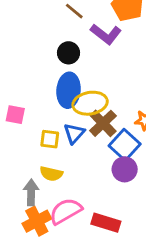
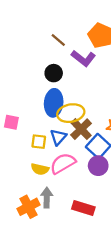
gray arrow: (31, 192) -> (47, 198), moved
pink semicircle: (66, 211) -> (63, 163), moved

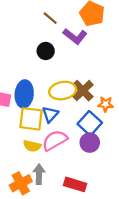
blue ellipse: (54, 103) -> (24, 94), moved
brown cross: (81, 129) -> (83, 91), moved
yellow square: (39, 142) -> (31, 119), size x1.6

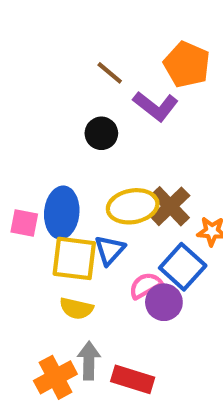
pink semicircle: (55, 140) -> (145, 286), moved, size x0.7
purple circle: (90, 143) -> (164, 302), moved
red rectangle: (75, 184) -> (133, 379), moved

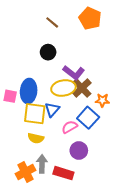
purple L-shape: (156, 106) -> (74, 73), moved
purple circle: (164, 302) -> (79, 151), moved

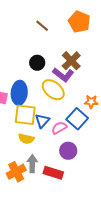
black circle: (48, 52) -> (37, 63), moved
yellow ellipse: (63, 88) -> (53, 90), turned 50
brown cross: (82, 88) -> (71, 61), moved
blue triangle: (52, 110) -> (42, 121), moved

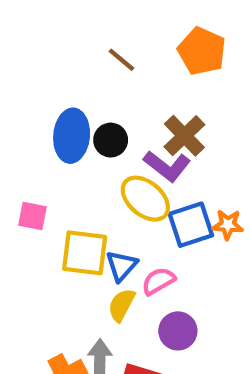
blue ellipse: (19, 93) -> (72, 136), moved
blue square: (77, 119) -> (191, 225), moved, turned 30
yellow semicircle: (26, 139) -> (121, 305), moved, turned 105

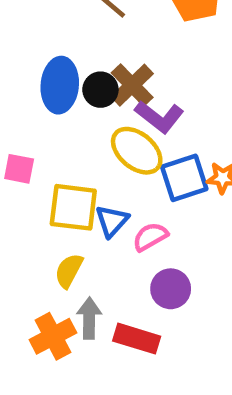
brown cross: (184, 136) -> (132, 85), moved
yellow semicircle: (121, 305) -> (69, 271), moved

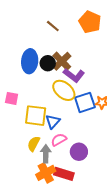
pink semicircle: (150, 237) -> (59, 140), moved
gray arrow: (89, 318) -> (46, 154), moved
orange cross: (53, 336) -> (46, 173), moved

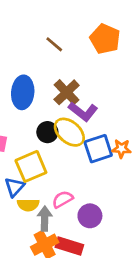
black circle: (48, 63) -> (47, 132), moved
yellow square: (36, 116) -> (31, 166), turned -30
blue triangle: (53, 122) -> (14, 187), moved
yellow semicircle: (34, 144) -> (28, 205), turned -119

